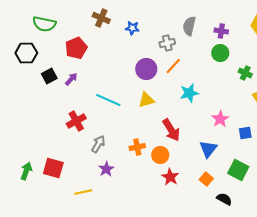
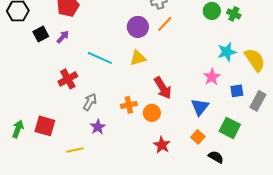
green cross: (245, 73) -> (234, 14), moved
cyan star: (189, 93) -> (227, 52), moved
red star: (170, 177) -> (162, 145), moved

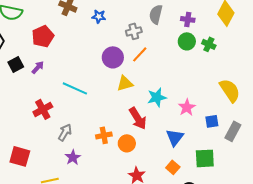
cyan star: (227, 52) -> (157, 97), moved
yellow triangle: (138, 58) -> (125, 83), moved
green square: (230, 128) -> (205, 158), turned -30

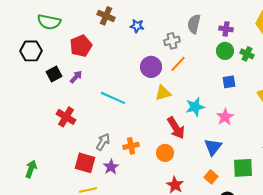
red cross: (43, 109) -> (66, 117), moved, turned -30
blue square: (212, 121) -> (229, 82), moved
orange cross: (104, 135) -> (131, 146), moved
red square: (20, 156) -> (85, 163), moved

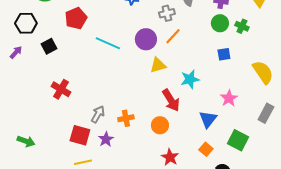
purple arrow: (76, 77) -> (16, 52), moved
cyan line: (113, 98) -> (108, 43), moved
pink star: (225, 117) -> (229, 98), moved
green square: (243, 168) -> (238, 140), turned 30
green arrow: (31, 169) -> (26, 141), turned 90

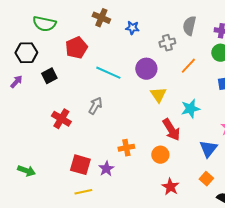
orange line: (173, 36) -> (188, 66), moved
yellow triangle: (158, 65) -> (158, 95), turned -48
gray arrow: (98, 114) -> (95, 106), moved

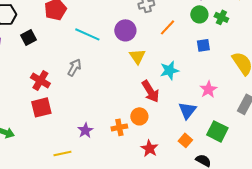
orange cross: (126, 148) -> (119, 127), moved
red square: (80, 165) -> (41, 107), moved, turned -30

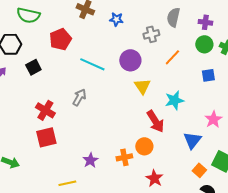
orange square: (185, 140) -> (199, 170), moved

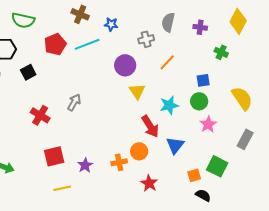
green circle: (204, 44) -> (199, 101), moved
cyan line: (92, 64) -> (87, 44), moved, turned -45
red square: (46, 137) -> (54, 156), moved
blue triangle: (192, 140) -> (175, 145), moved
orange square: (199, 170) -> (194, 175), turned 32

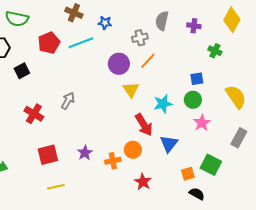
orange line: (167, 62) -> (148, 61), moved
purple star: (85, 165) -> (85, 153), moved

